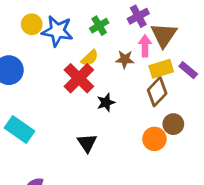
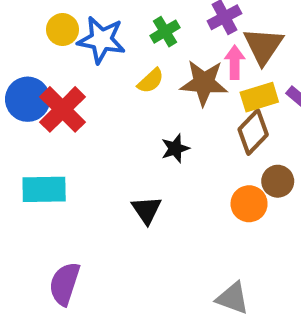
brown star: (125, 59) -> (204, 83), size x1.6
red cross: (79, 78) -> (63, 109), moved
cyan rectangle: (20, 129) -> (44, 189), turned -36

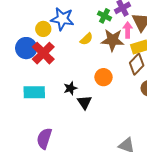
yellow circle: (63, 30) -> (43, 29), moved
green cross: (165, 32) -> (105, 16), moved, turned -32
black star: (175, 148) -> (70, 88), moved
orange circle: (249, 204) -> (104, 77), moved

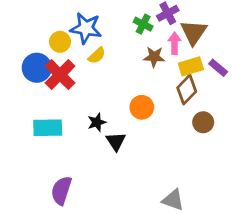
yellow semicircle: (86, 39) -> (97, 55), moved
brown star: (113, 40) -> (154, 57), size x0.7

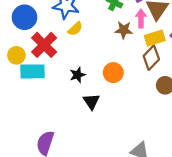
yellow circle: (60, 42) -> (16, 55), moved
blue circle: (37, 68) -> (24, 17), moved
black star: (97, 122) -> (78, 75), moved
cyan rectangle: (48, 128) -> (33, 71), moved

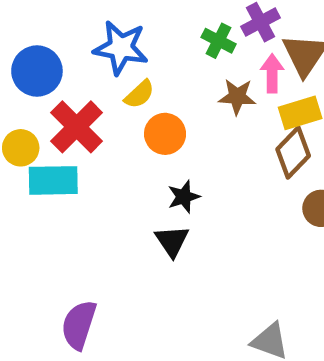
orange circle: (113, 73) -> (165, 134), moved
black star: (78, 75) -> (184, 197), moved

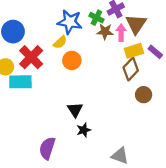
blue star: (121, 48) -> (70, 22), moved
brown star: (237, 97) -> (105, 32), moved
black star: (184, 197) -> (84, 130), moved
purple semicircle: (79, 325) -> (47, 148), moved

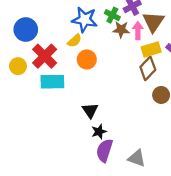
cyan rectangle: (20, 82) -> (52, 82), moved
purple semicircle: (47, 148) -> (105, 150), moved

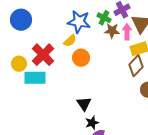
blue circle: (26, 30) -> (21, 20), moved
cyan rectangle: (52, 82) -> (35, 78), moved

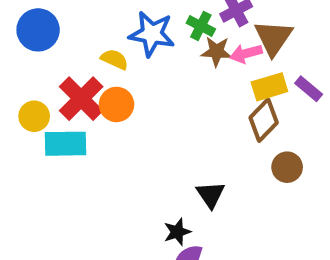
pink arrow: (127, 32) -> (246, 53), turned -105
yellow semicircle: (70, 41) -> (115, 59), moved, turned -112
orange circle: (81, 58) -> (116, 104), moved
black triangle: (84, 104) -> (211, 195), moved

